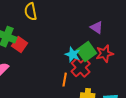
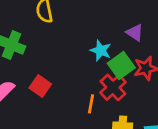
red square: (20, 45) -> (40, 86), moved
cyan star: (73, 55) -> (101, 50), moved

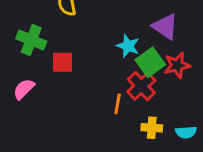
purple triangle: (135, 33) -> (165, 27), size x1.4
red square: (40, 86) -> (62, 62), moved, turned -35

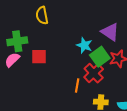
green cross: (31, 40) -> (17, 41), turned -30
pink semicircle: (24, 89) -> (12, 60), moved

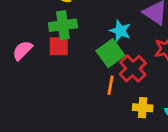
green cross: (17, 41) -> (63, 25), moved
green square: (100, 57) -> (110, 53), moved

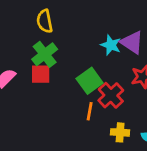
green cross: (63, 25) -> (45, 54), turned -30
cyan star: (120, 31) -> (111, 45), moved

